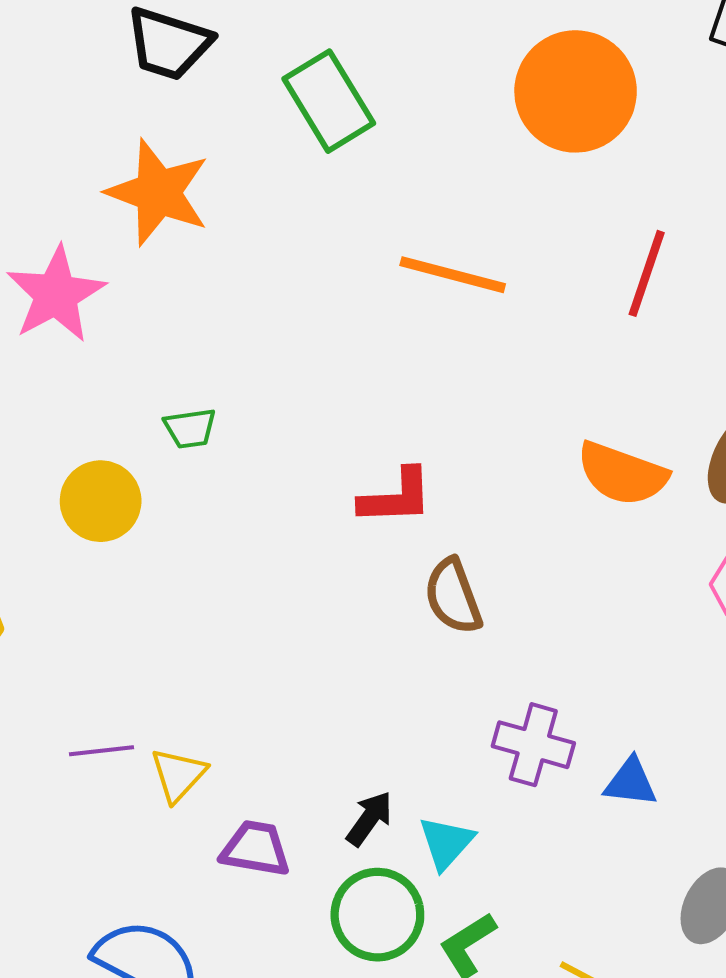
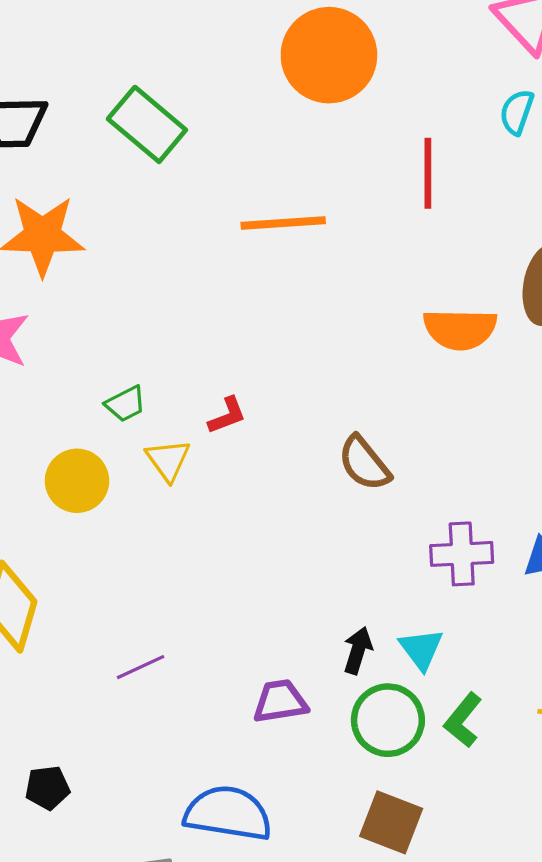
red L-shape: (396, 497) -> (227, 415), moved, size x0.7
yellow triangle: (178, 775) -> (168, 460), moved

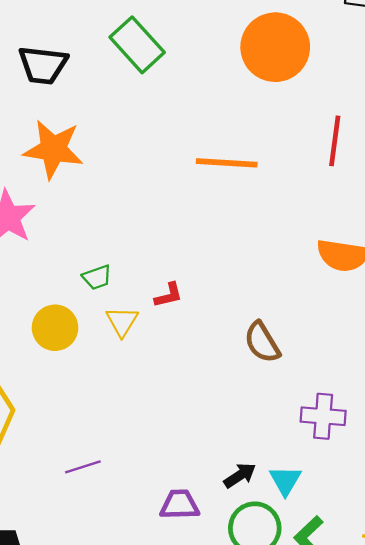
green rectangle: (147, 124) -> (137, 45), moved
black arrow: (358, 650) -> (240, 475), turned 32

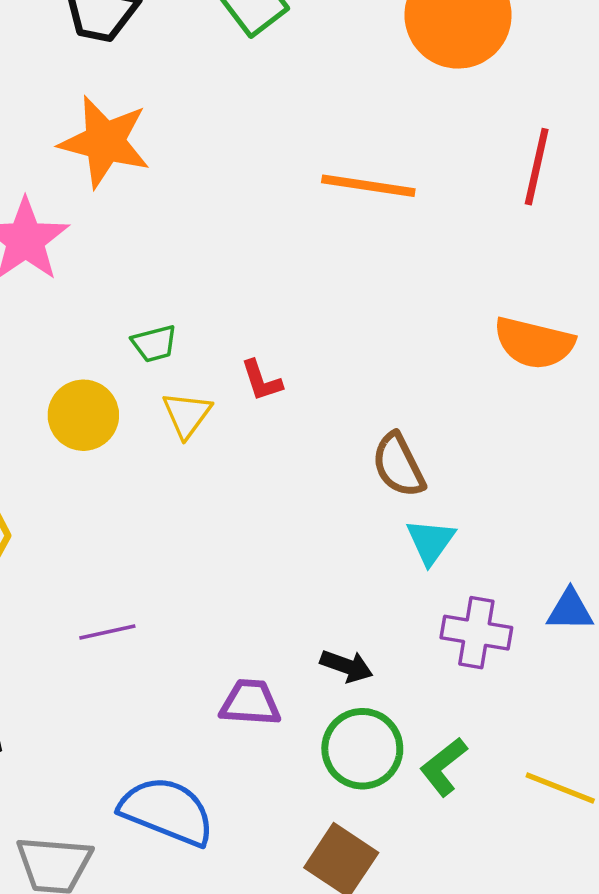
red L-shape: (168, 295) -> (261, 381), turned 80
purple cross: (323, 416) -> (476, 633), moved
black arrow: (240, 475) -> (346, 666), turned 48
cyan triangle: (285, 480) -> (431, 541), moved

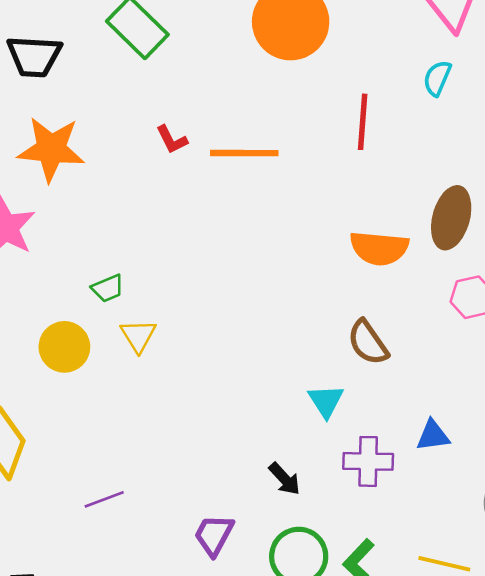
red L-shape: (261, 381) -> (172, 140), moved
brown semicircle: (398, 465) -> (368, 342), moved
black arrow: (346, 666) -> (285, 479), moved, turned 36
purple trapezoid: (250, 703) -> (214, 535), turned -57

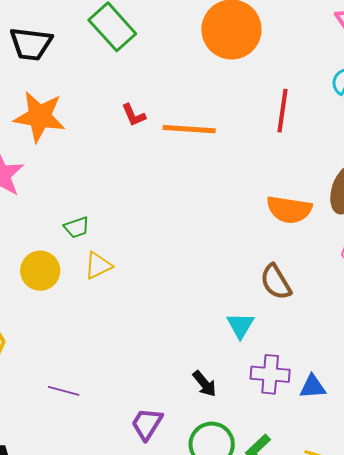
yellow triangle: (138, 336) -> (98, 266), turned 32
blue triangle: (433, 436) -> (313, 387), moved
purple line: (104, 499) -> (64, 391), turned 32

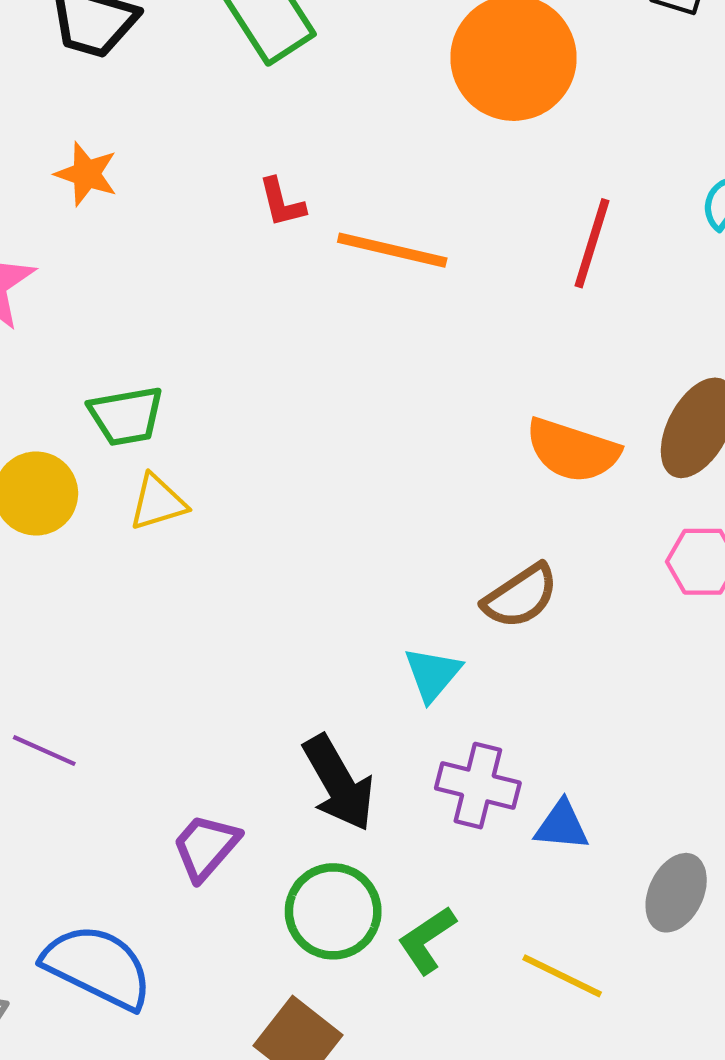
orange star: (40, 117) -> (86, 174), size x0.6
green trapezoid: (77, 227) -> (126, 416), size x1.4
brown semicircle: (276, 282) -> (521, 596), turned -102
black arrow: (204, 384) -> (339, 783), size x1.6

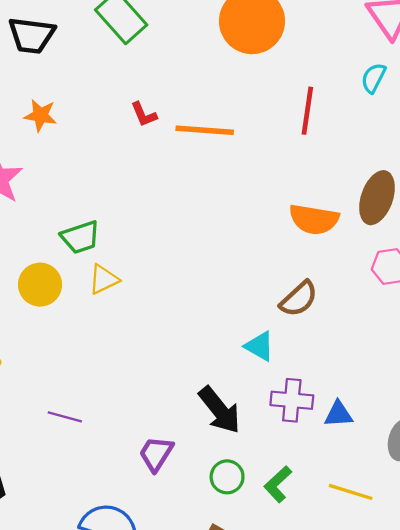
cyan triangle: (433, 674) -> (259, 346), turned -32
green circle: (333, 911) -> (227, 477), size x0.7

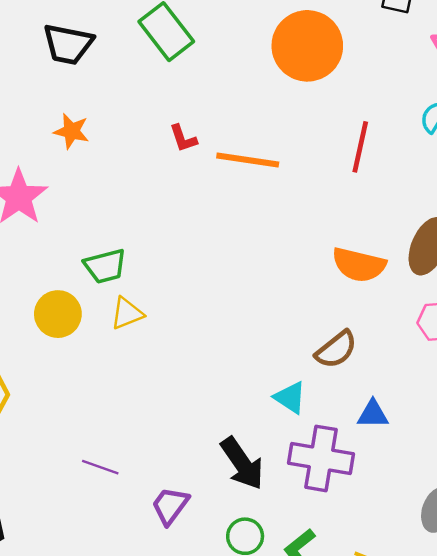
purple cross: (292, 400) -> (321, 458), size x1.4
blue triangle: (338, 414) -> (373, 414), moved
purple line: (65, 417) -> (100, 467), moved

